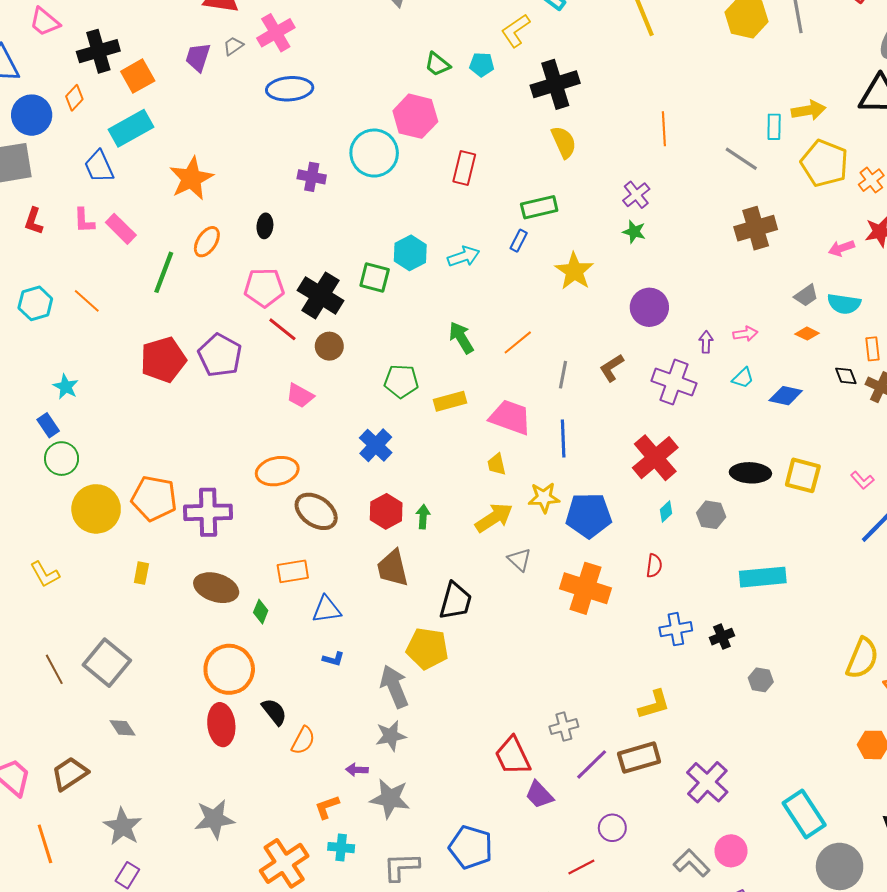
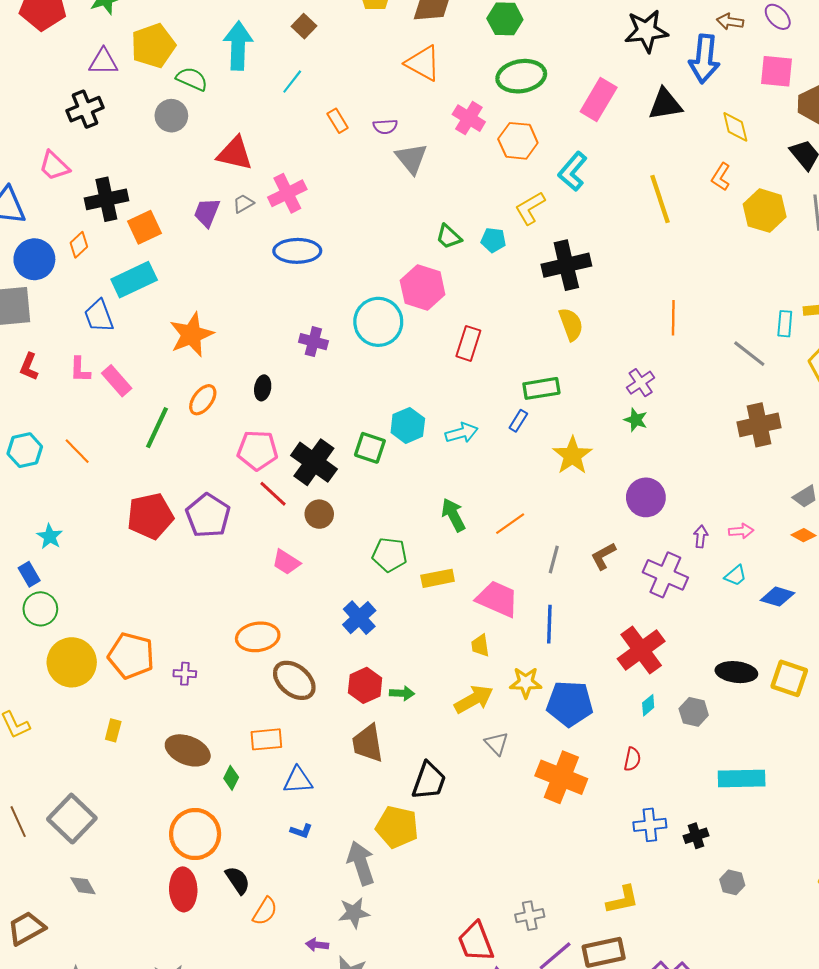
purple cross: (208, 512) -> (185, 674), size x0.5
green arrow: (423, 517) -> (402, 693), turned 85

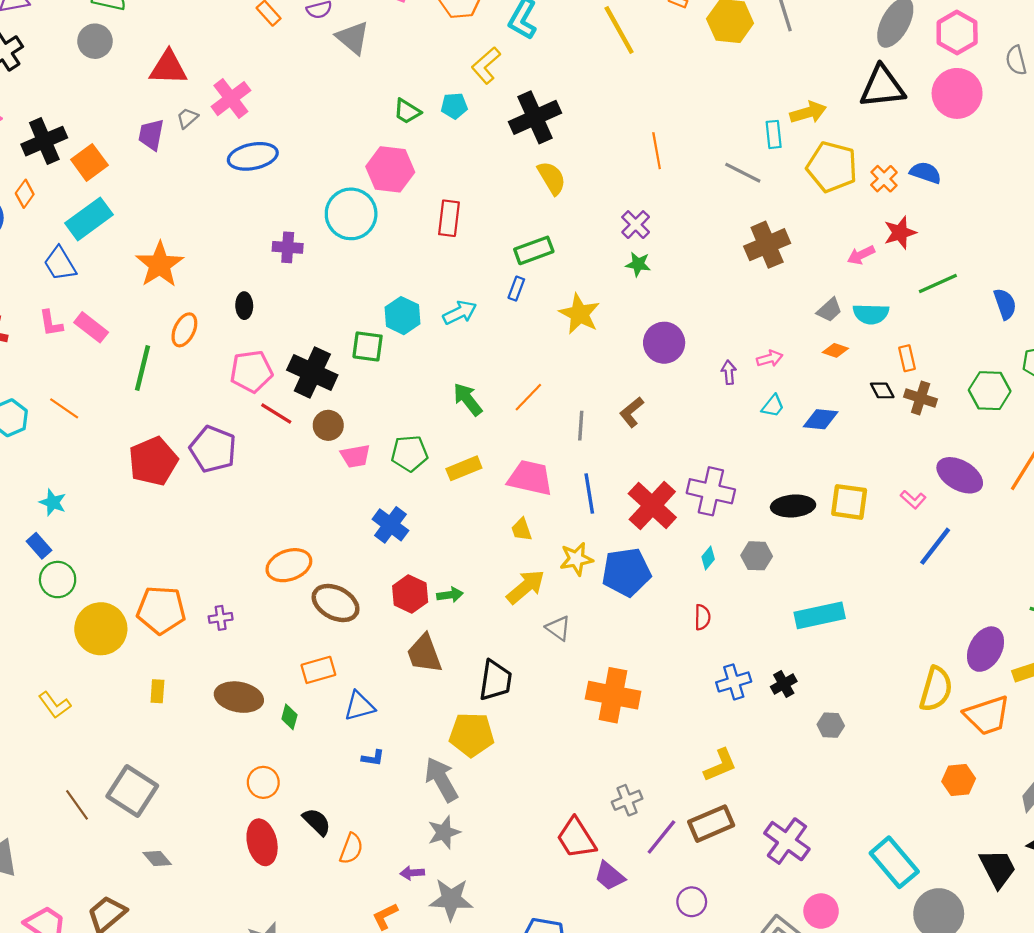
pink trapezoid: (286, 562) -> (355, 456), moved, turned -32
purple cross: (665, 575) -> (711, 491), moved
red cross: (641, 650) -> (652, 505), moved
orange cross: (561, 777) -> (613, 695), moved
orange circle: (195, 834) -> (263, 782), size x0.6

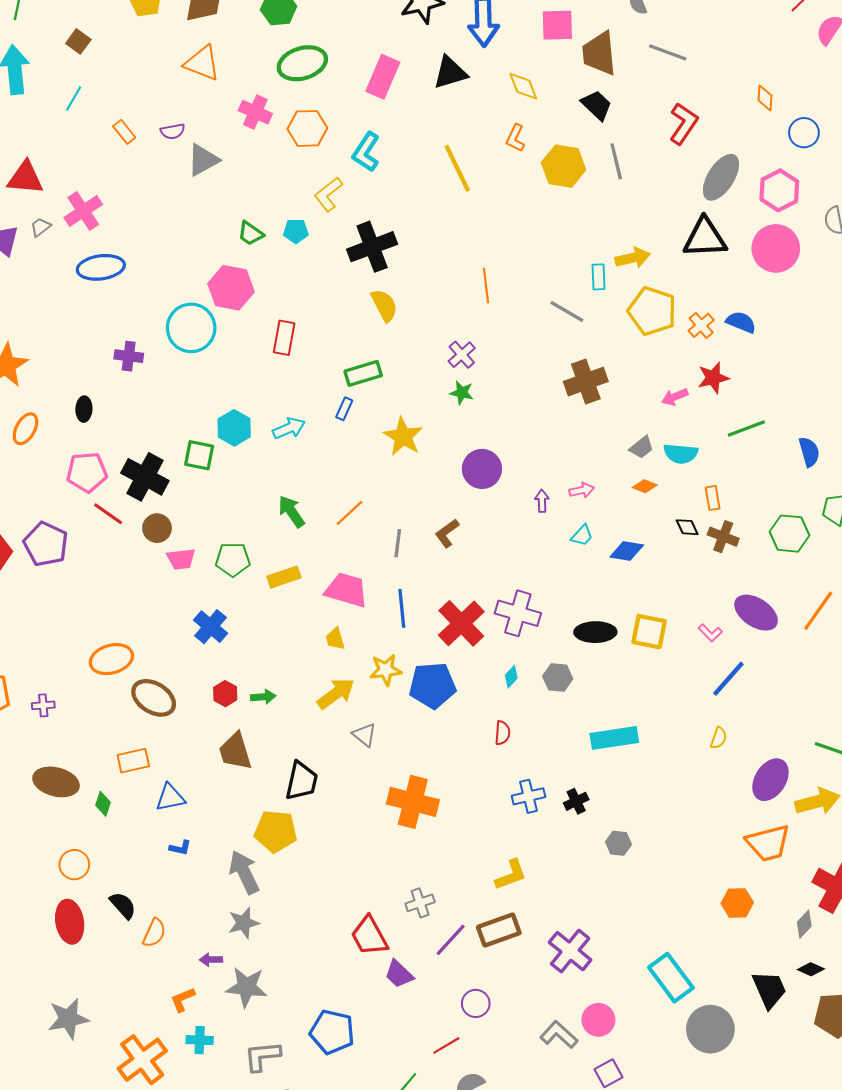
gray triangle: (353, 38) -> (203, 160), turned 48
red hexagon: (410, 594) -> (225, 694), size x0.7
yellow semicircle: (936, 689) -> (719, 738), moved, size x0.5

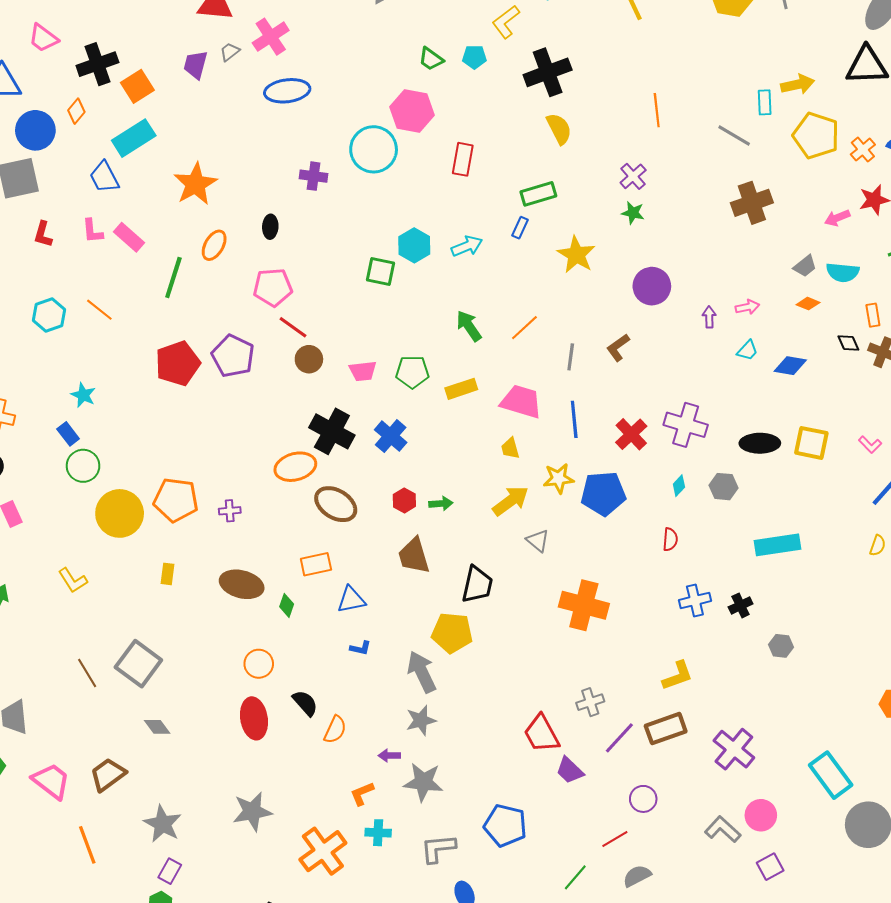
black cross: (145, 477) -> (332, 431), moved
brown circle: (157, 528) -> (309, 359), moved
red cross: (461, 623) -> (631, 434), size x0.7

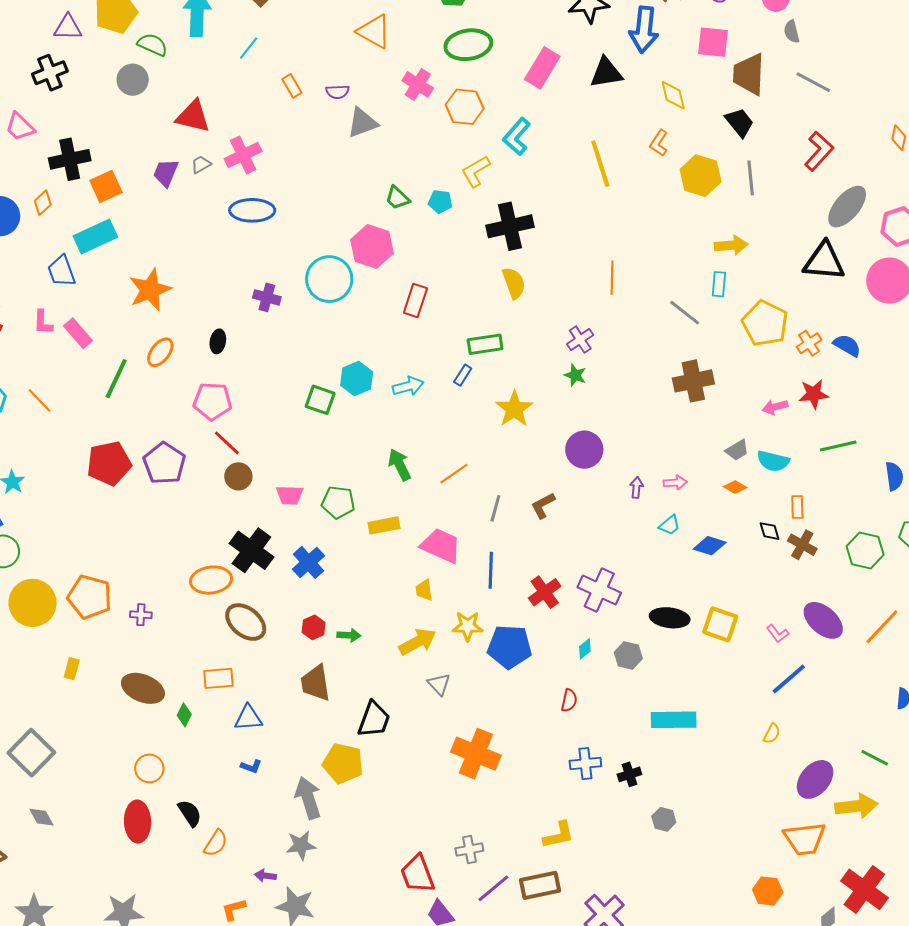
yellow arrow: (798, 84) -> (731, 245), moved

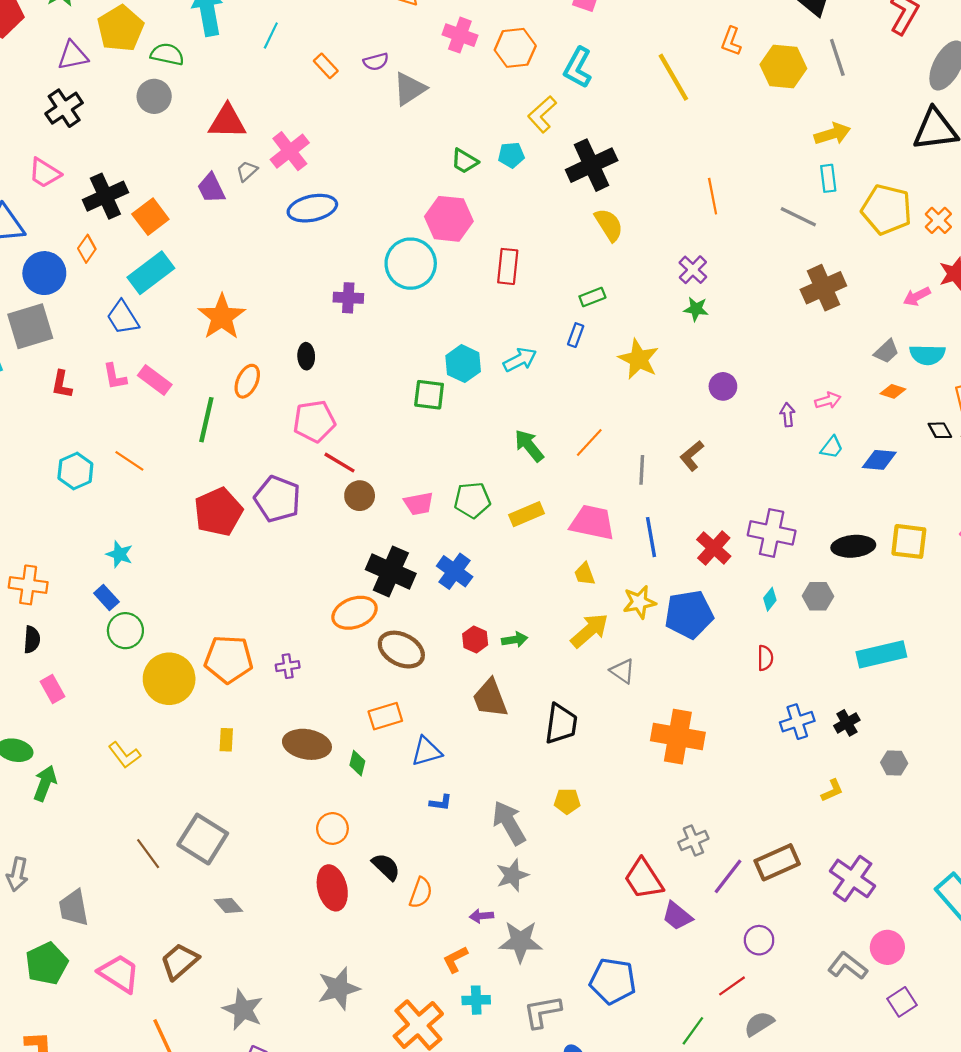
purple trapezoid: (166, 173) -> (211, 188), turned -36
green rectangle: (485, 344) -> (592, 297), size x0.7
purple circle: (584, 450) -> (723, 386), size x0.7
yellow pentagon: (343, 763) -> (567, 801), moved, size x0.6
yellow L-shape: (559, 835) -> (832, 790), moved, size x0.7

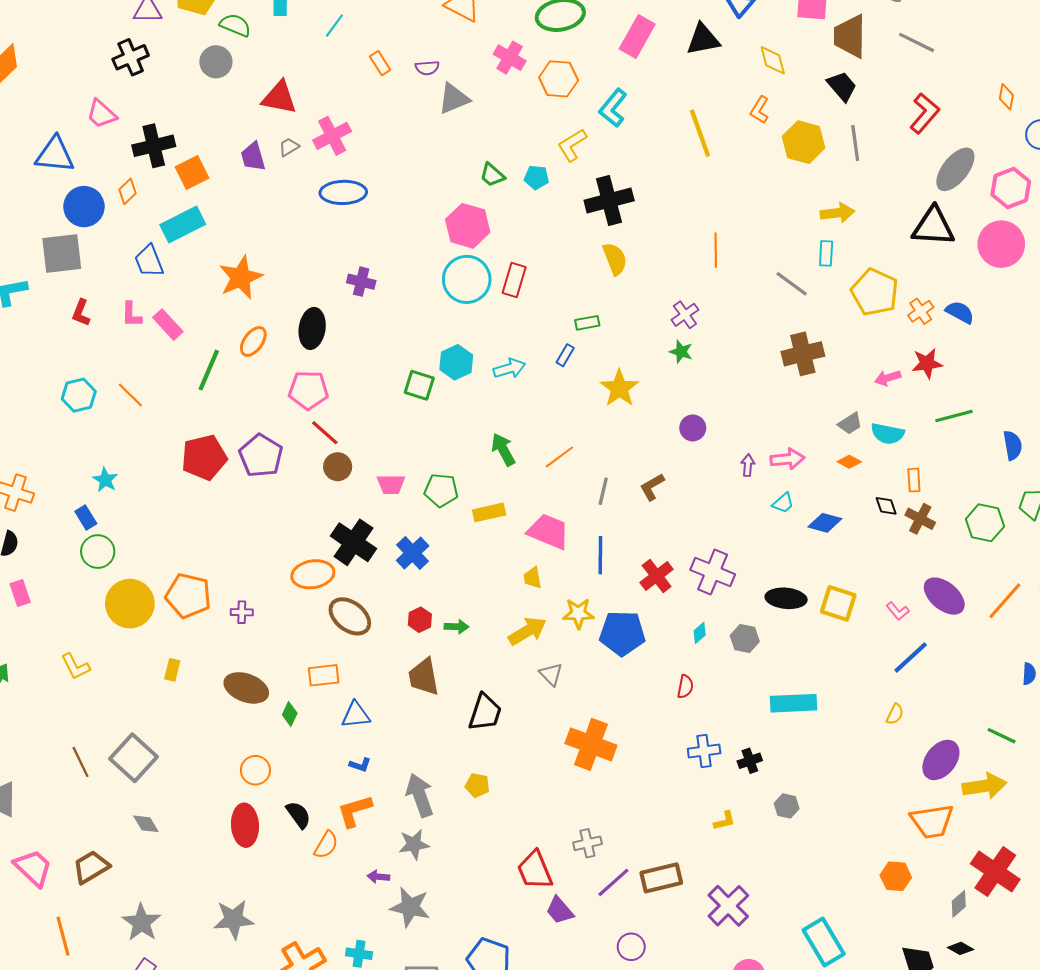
cyan circle: (411, 264) -> (467, 279), moved
black ellipse: (306, 356) -> (312, 328), size x1.6
pink arrow: (828, 400) -> (787, 459), size x1.4
orange L-shape: (455, 959) -> (355, 811), moved, size x1.4

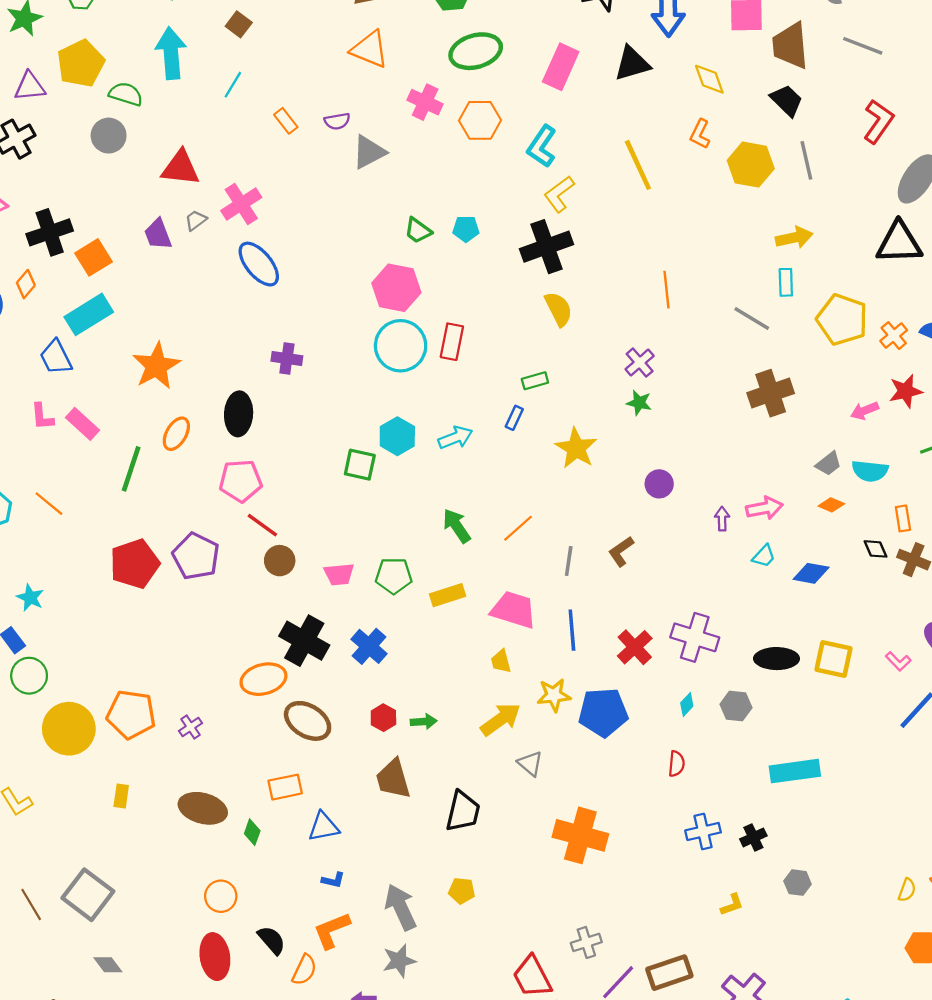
yellow L-shape: (572, 145) -> (559, 194), moved
blue ellipse: (343, 192) -> (259, 264), turned 57
purple cross: (242, 612) -> (190, 727), turned -30
yellow semicircle: (895, 714) -> (907, 890), moved

